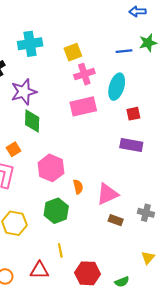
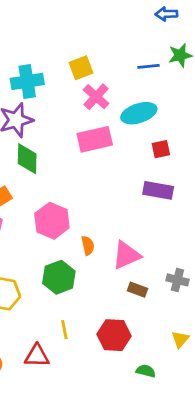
cyan cross: (30, 44) -> (27, 81), moved
pink cross: (84, 74) -> (96, 97), turned -30
cyan ellipse: (117, 87) -> (139, 113), turned 55
red hexagon: (87, 273) -> (114, 335), moved
green semicircle: (122, 282) -> (146, 371), turned -144

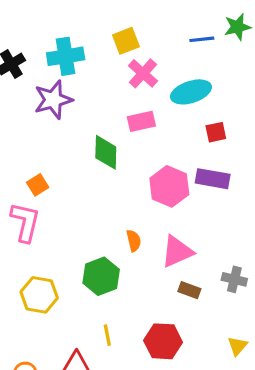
pink rectangle: (95, 139) -> (141, 121), size x0.7
green diamond: (27, 159) -> (106, 152), moved
pink hexagon: (52, 221) -> (169, 186), moved

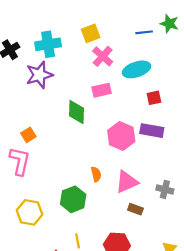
green star: (237, 27) -> (169, 24), turned 30
gray cross: (234, 279) -> (165, 189), moved

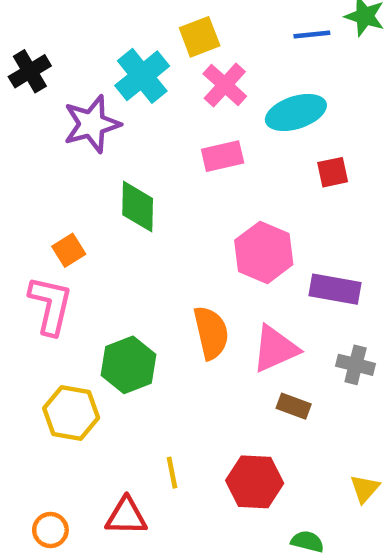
cyan cross: (48, 44) -> (142, 76), moved, turned -30
green diamond: (76, 112) -> (138, 207), moved
purple rectangle: (152, 131) -> (335, 289), moved
orange semicircle: (96, 174) -> (211, 333), size x1.6
green hexagon: (73, 199) -> (128, 365), moved

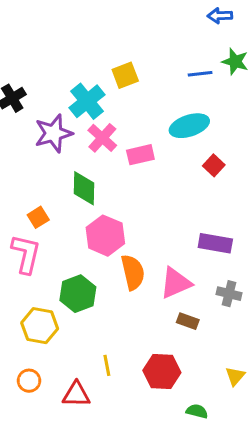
pink cross: (225, 85) -> (102, 138), moved
red square: (333, 172) -> (214, 165), turned -35
pink hexagon: (264, 252) -> (105, 236), moved
orange circle: (50, 530) -> (29, 381), moved

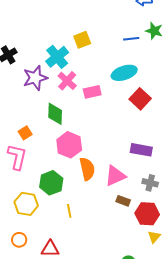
red square: (214, 165) -> (140, 99), size x1.5
yellow line: (107, 365) -> (69, 211), moved
red hexagon: (162, 371) -> (147, 214), moved

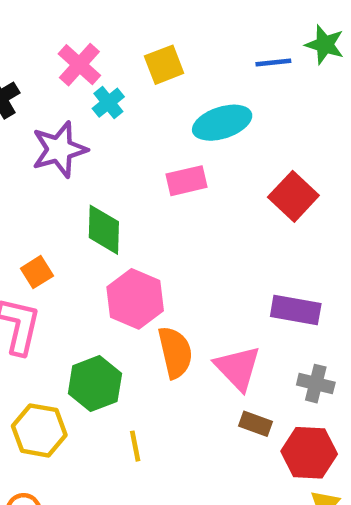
cyan cross: (57, 57) -> (108, 103), size x0.6
cyan ellipse: (124, 73) -> (222, 123), moved
pink cross: (67, 81) -> (79, 65), moved
pink triangle: (115, 176) -> (238, 368), turned -50

